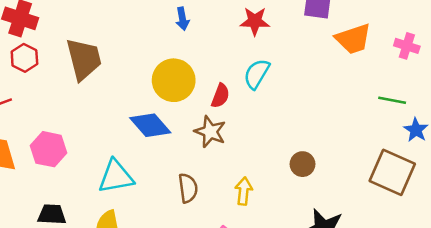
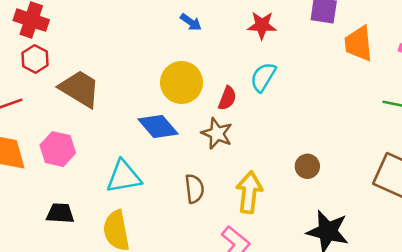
blue arrow: (182, 19) -> (191, 22), turned -45
orange trapezoid: (353, 39) -> (359, 44), turned 102
brown trapezoid: (84, 59) -> (80, 89), moved, turned -45
yellow arrow: (244, 191) -> (249, 192), size x1.5

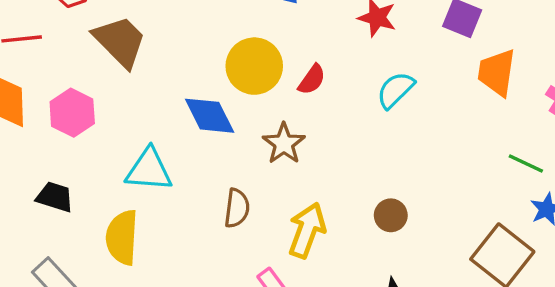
cyan semicircle: (263, 77) -> (395, 90), moved
red semicircle: (227, 98) -> (312, 80), moved

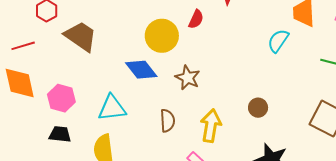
red semicircle: (312, 80) -> (196, 19), moved
cyan semicircle: (395, 90) -> (278, 41), moved
pink hexagon: (72, 113) -> (61, 98), moved

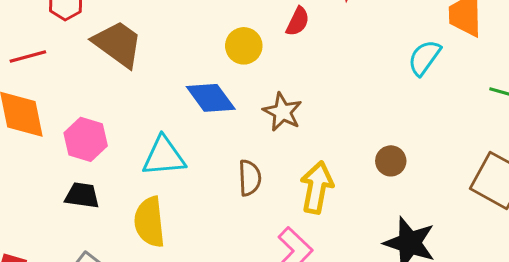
yellow circle: (162, 36) -> (244, 46), size x0.7

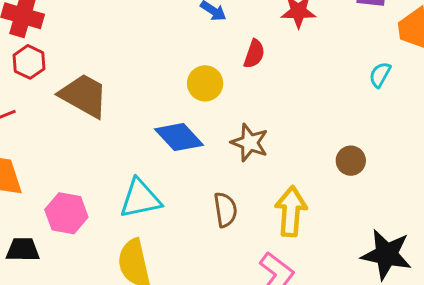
cyan semicircle: (424, 58) -> (380, 75), size x0.7
pink hexagon: (86, 139) -> (66, 213), moved
brown circle: (391, 161) -> (351, 161), moved
black trapezoid: (82, 195) -> (23, 250), moved

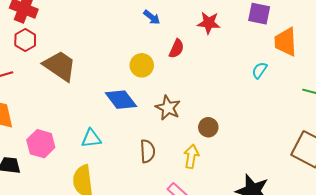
brown circle: (351, 161) -> (208, 127), moved
cyan triangle: (140, 199) -> (91, 138), size x0.7
yellow arrow: (291, 211) -> (191, 156), size x0.7

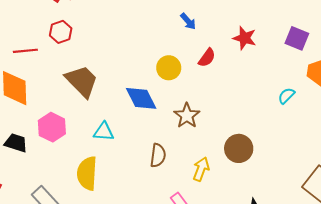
red hexagon: (25, 40) -> (61, 32), moved
brown trapezoid: (60, 66) -> (82, 81), moved
brown circle: (208, 127) -> (239, 148), moved, size x1.4

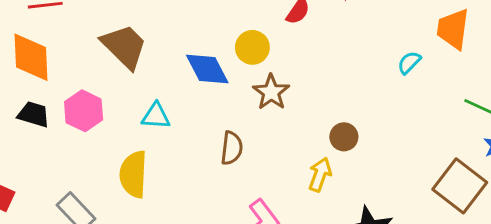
yellow circle: (169, 68) -> (252, 47), moved
black trapezoid: (16, 143) -> (34, 114), moved
brown circle: (239, 148) -> (344, 137), size x0.7
yellow arrow: (201, 169) -> (320, 174), moved

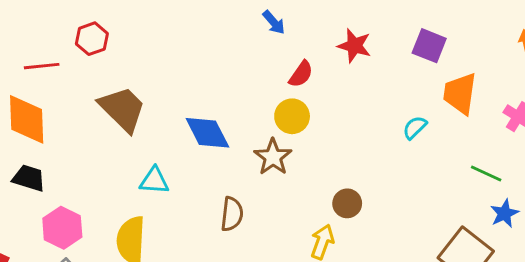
yellow circle: (252, 47) -> (292, 116), moved
pink hexagon: (84, 111) -> (62, 228), moved

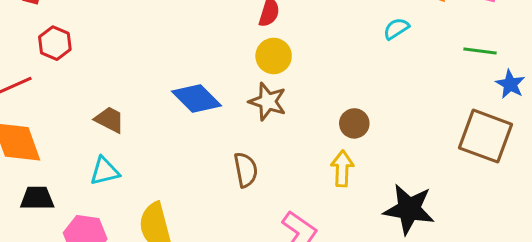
brown trapezoid: (122, 109) -> (110, 120), moved, size x0.6
cyan semicircle: (415, 128) -> (396, 29), turned 30
cyan triangle: (154, 181) -> (105, 171), moved

